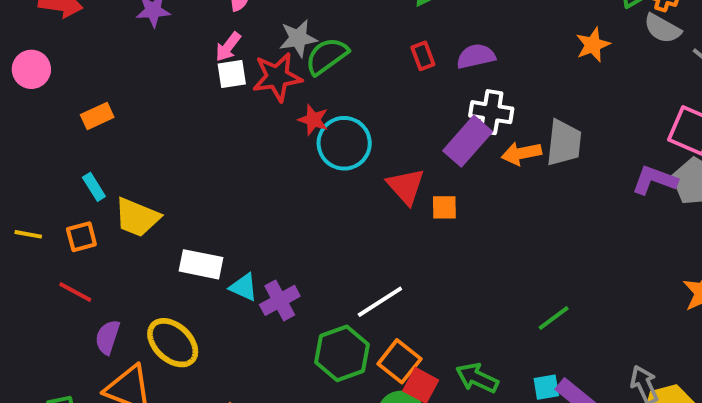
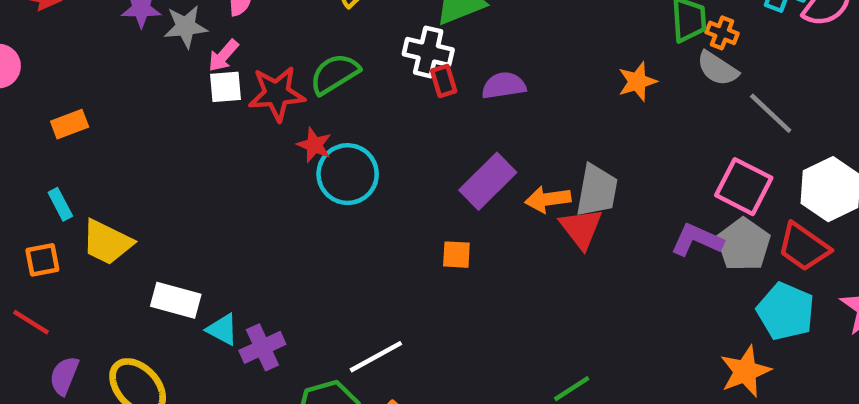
gray star: (298, 38) -> (186, 27), moved
white cross: (491, 112) -> (428, 52), moved
red triangle: (406, 186) -> (581, 228), moved

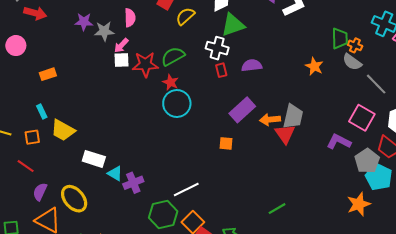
red rectangle: (444, 81) -> (221, 70), moved
orange star: (637, 82) -> (314, 66), turned -30
red star: (314, 145) -> (171, 82), moved
gray pentagon: (744, 244) -> (367, 161), moved

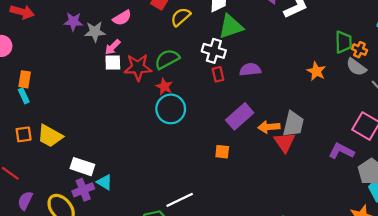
pink semicircle: (130, 18) -> (122, 18), turned 60
orange rectangle: (48, 74) -> (25, 79), moved, turned -63
cyan rectangle: (42, 112) -> (24, 96), moved
orange square: (32, 137) -> (24, 134), moved
purple cross: (133, 183) -> (83, 190), moved

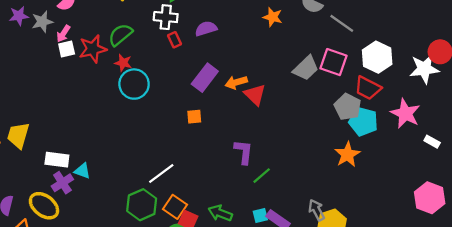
gray trapezoid: (293, 124) -> (306, 68), moved, turned 44
yellow trapezoid: (50, 136) -> (18, 135), turned 88
purple L-shape: (341, 151) -> (244, 152), moved, turned 80

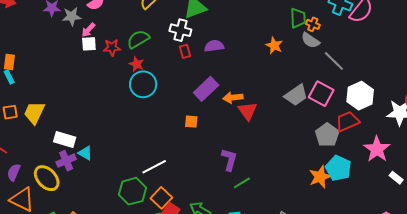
red star: (93, 49) -> (112, 48), size x0.7
red trapezoid: (368, 88) -> (347, 121), turned 120
cyan pentagon: (363, 122) -> (338, 168), moved

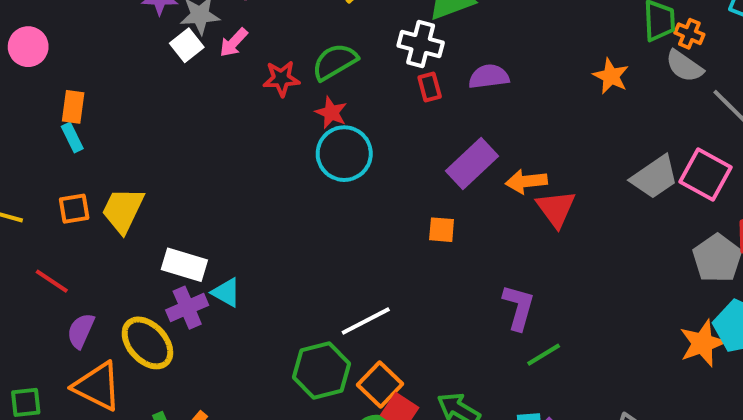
white square: (89, 44) -> (187, 45), moved, turned -35

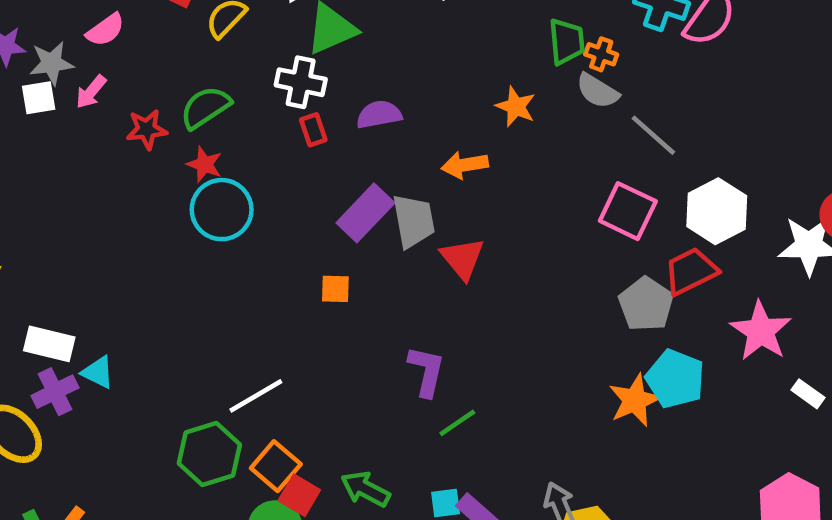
white square: (187, 45) -> (39, 98), turned 32
gray trapezoid: (655, 177) -> (414, 221), moved, turned -63
orange arrow: (526, 181) -> (465, 165), moved

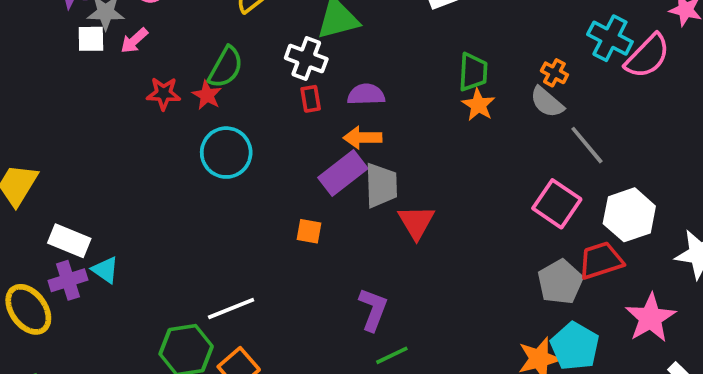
green trapezoid: (567, 41) -> (473, 72), moved
green semicircle: (205, 107) -> (226, 67), turned 144
red star: (147, 129) -> (164, 93), moved
red star: (205, 164) -> (207, 95), moved
orange arrow: (465, 165) -> (363, 138), moved

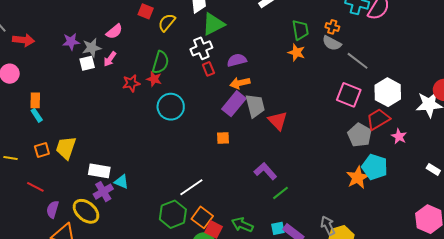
white cross: (306, 58) -> (201, 48), turned -30
green trapezoid: (473, 72) -> (300, 30), moved
purple L-shape: (373, 309) -> (265, 171), turned -50
pink star: (650, 318) -> (399, 136), moved, size x0.6

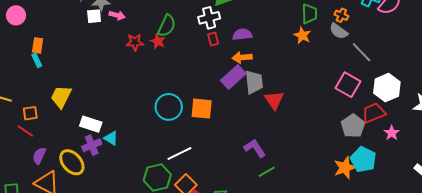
pink arrow: (110, 59) -> (117, 15), turned -119
cyan circle: (171, 107) -> (169, 107), moved
orange square: (223, 138) -> (202, 109), moved, size x1.6
orange square: (42, 150) -> (30, 113), moved

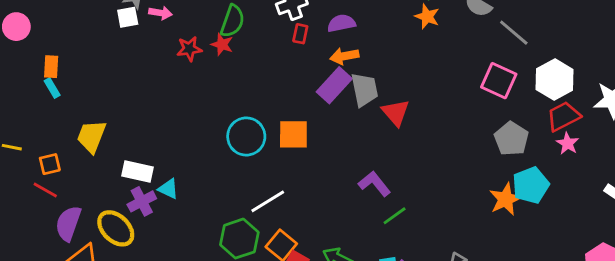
red rectangle: (213, 39) -> (300, 34), turned 32
red trapezoid: (374, 113) -> (563, 116), moved
purple semicircle: (39, 156) -> (68, 223), size x1.4
cyan pentagon: (363, 160) -> (531, 185), turned 30

